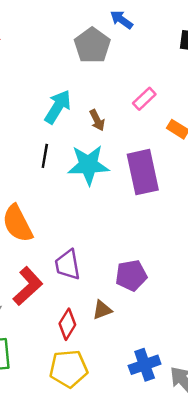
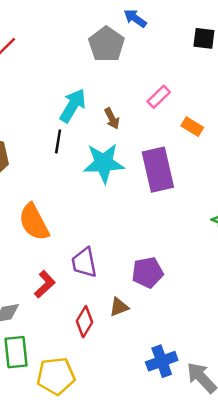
black line: (45, 156) -> (58, 141), moved
red L-shape: (28, 286) -> (45, 284), size x0.7
yellow pentagon: (68, 369) -> (56, 376), moved

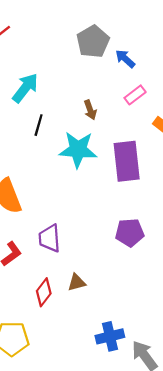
blue arrow: (135, 18) -> (125, 59), moved
cyan arrow: (73, 106) -> (25, 88), moved
purple pentagon: (147, 272) -> (130, 233), moved

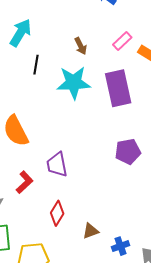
pink rectangle: (135, 95) -> (122, 41), moved
brown triangle: (77, 282) -> (91, 231), moved
blue cross: (110, 336) -> (121, 246), size x0.7

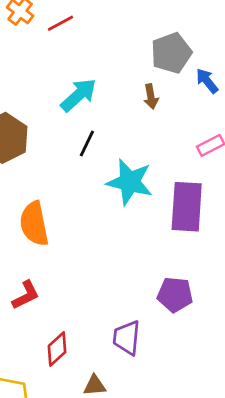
brown arrow: (81, 46) -> (151, 97), moved
purple trapezoid: (57, 165) -> (127, 338), moved

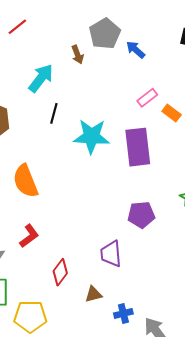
brown arrow: (151, 97) -> (78, 55), moved

